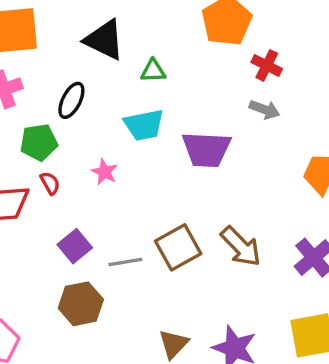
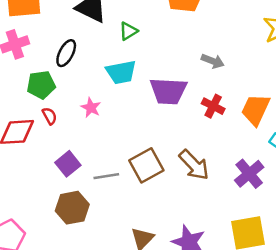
red cross: (267, 65) -> (213, 106), moved
green triangle: (153, 71) -> (128, 31), turned -30

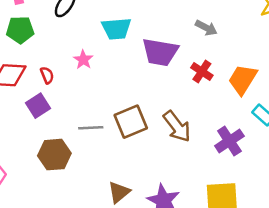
green pentagon: (41, 85) -> (20, 30), moved
red semicircle: (50, 116) -> (47, 75), moved
purple square: (68, 164) -> (38, 106), moved

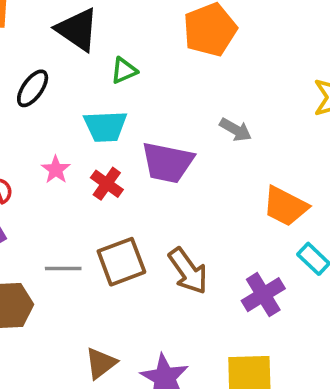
red cross: (202, 72) -> (107, 184), moved
orange trapezoid: (243, 79) -> (285, 206), turned -96

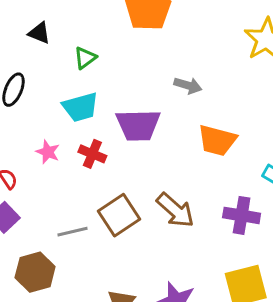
black triangle: (77, 30) -> (39, 33), size x0.6
orange trapezoid: (285, 206) -> (217, 140), moved
purple cross: (263, 295) -> (242, 215), turned -36

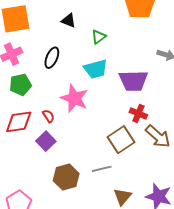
pink star: (48, 152) -> (74, 98), size x1.8
red cross: (92, 154) -> (138, 114), moved
gray line: (72, 232) -> (102, 169), moved

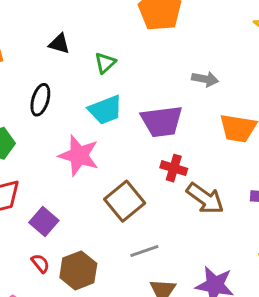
red semicircle: (48, 116) -> (40, 263), moved
brown square: (121, 140) -> (125, 201), moved
gray line: (102, 169) -> (144, 251), moved

